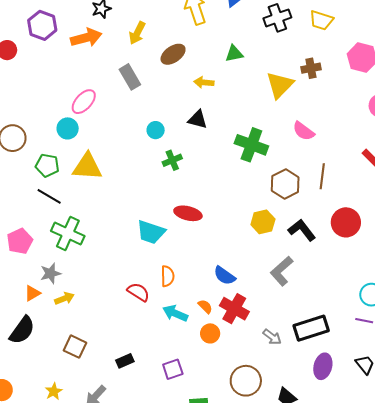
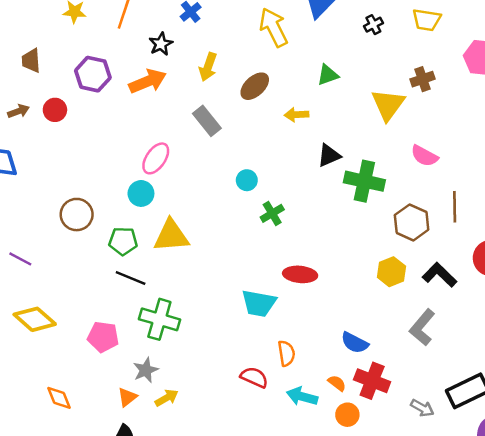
black cross: (277, 18) -> (373, 25), size x0.6
black triangle: (198, 119) -> (329, 155), moved, turned -30
pink pentagon: (20, 241) -> (103, 337), turned -30

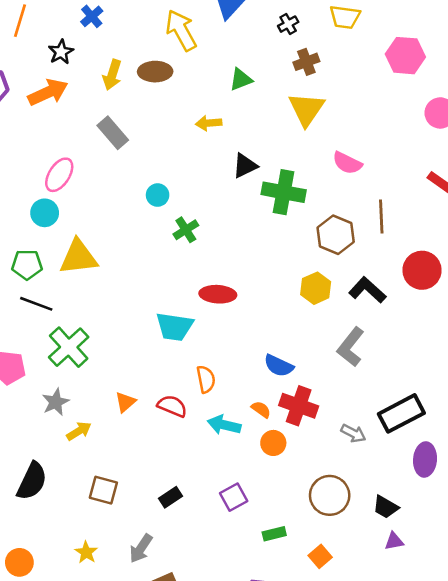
brown cross: (422, 79) -> (306, 62), moved
brown ellipse: (255, 86) -> (155, 72), moved, turned 44
green cross: (159, 319) -> (69, 347), turned 33
orange triangle: (127, 397) -> (125, 402), moved

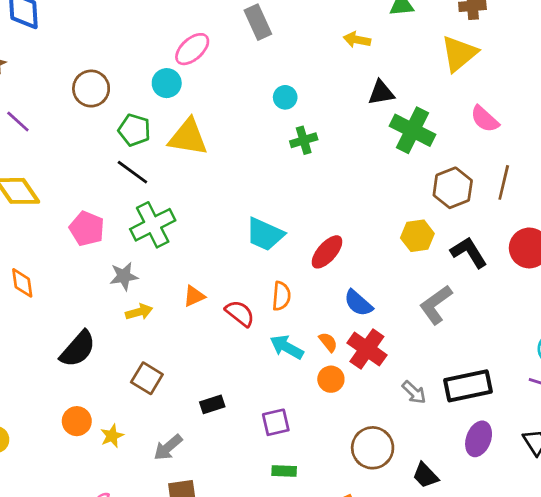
red ellipse: (218, 294) -> (327, 252), moved, turned -68
green rectangle: (274, 534) -> (284, 471), moved
orange circle: (19, 562) -> (77, 421), moved

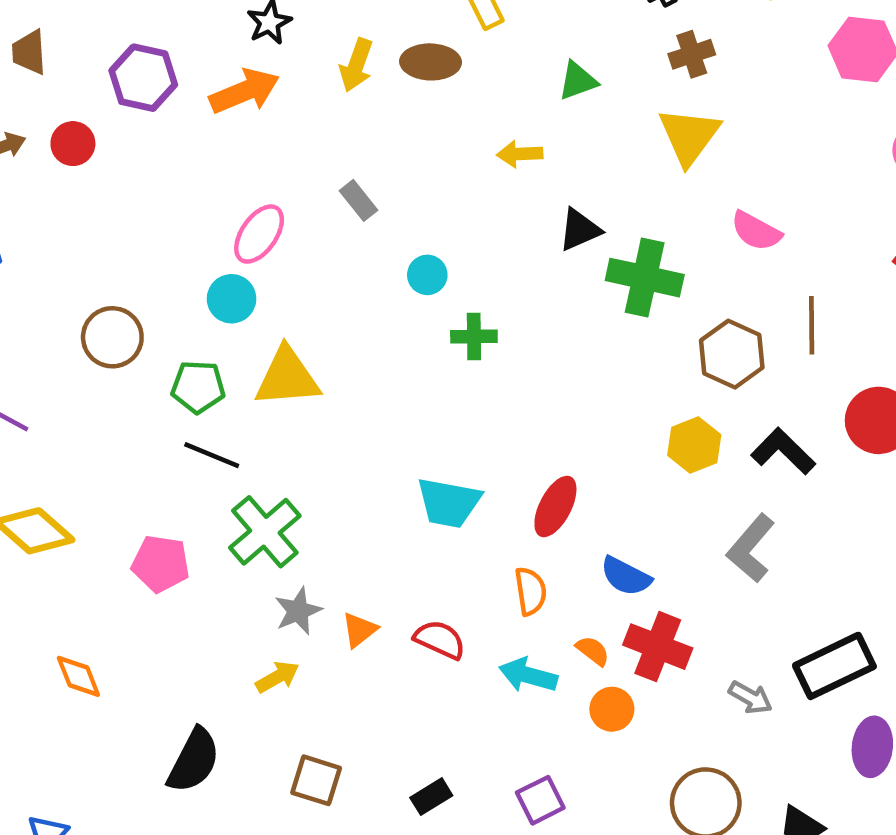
gray rectangle: (258, 22) -> (359, 200), moved, size x0.7
green cross: (304, 140) -> (474, 336), turned 30
gray star: (124, 276) -> (298, 611), moved
orange semicircle: (281, 296) -> (531, 591), moved

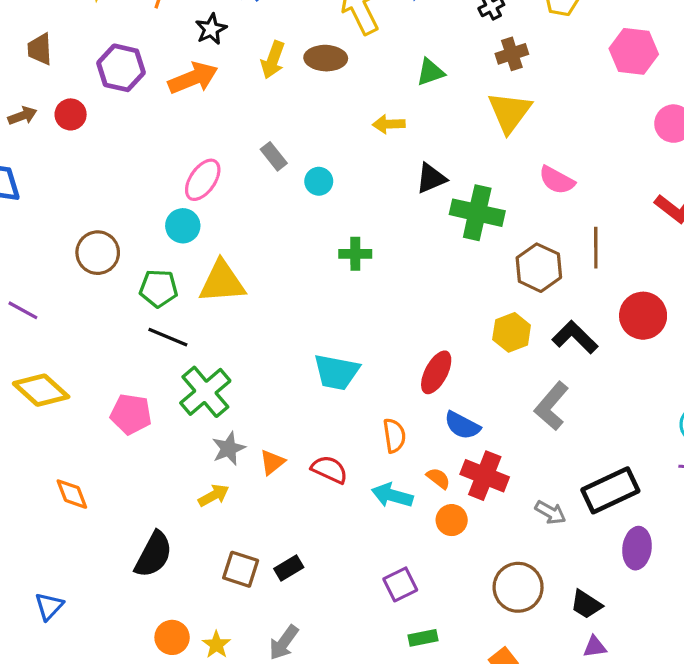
cyan circle: (427, 275) -> (319, 181), moved
red ellipse: (555, 506) -> (436, 372), moved
black rectangle: (431, 797) -> (289, 568), moved

